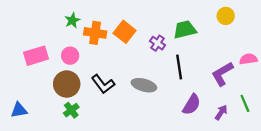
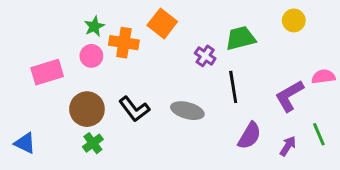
orange square: (125, 32) -> (162, 23), moved
pink circle: (70, 56) -> (91, 56), moved
blue triangle: (19, 110) -> (25, 143), turned 36

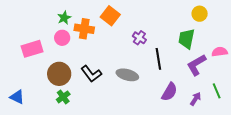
green trapezoid: (241, 38) -> (186, 39), moved, turned -65

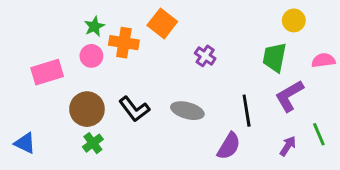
pink semicircle: (220, 52) -> (323, 60), moved
black line: (158, 59) -> (247, 111), moved
purple semicircle: (169, 92) -> (229, 146), moved

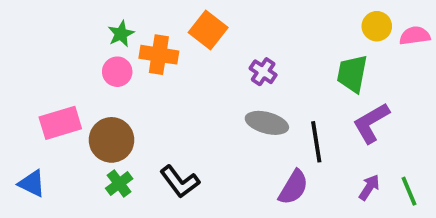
pink semicircle: (323, 60) -> (415, 36), moved
pink rectangle: (47, 72) -> (60, 123), moved
black L-shape: (134, 109) -> (180, 182), moved
gray ellipse: (187, 111) -> (267, 123), moved
green line: (319, 134) -> (409, 191), moved

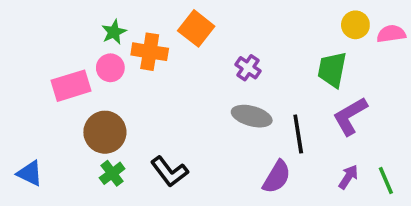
pink rectangle: (60, 123) -> (71, 86), moved

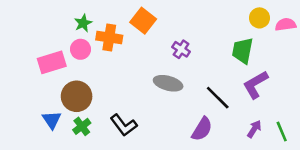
gray ellipse: (252, 116) -> (168, 83), moved
black line: (298, 134) -> (218, 98), turned -36
blue triangle: (30, 173) -> (52, 120), moved, turned 30

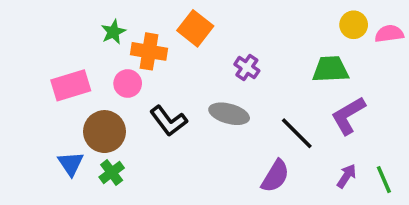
pink circle: (80, 49) -> (128, 83), moved
green trapezoid: (243, 51) -> (330, 69), turned 76
black L-shape: (124, 125) -> (169, 121), moved

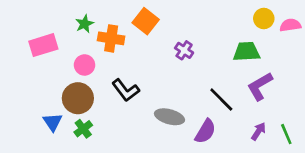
pink circle: (128, 83) -> (85, 65), moved
pink rectangle: (71, 85) -> (43, 45), moved
gray ellipse: (229, 114) -> (169, 117), moved

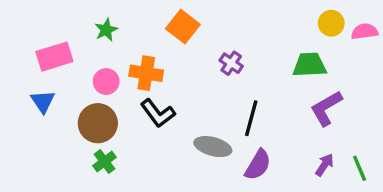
orange cross: (111, 38) -> (146, 73), moved
black line: (221, 99) -> (251, 118), moved, turned 60
blue triangle: (53, 122) -> (43, 102), moved

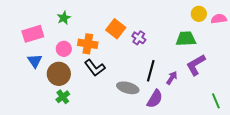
orange square: (183, 27) -> (116, 29), moved
blue triangle: (43, 102) -> (35, 61), moved
purple arrow: (325, 165) -> (172, 78), moved

